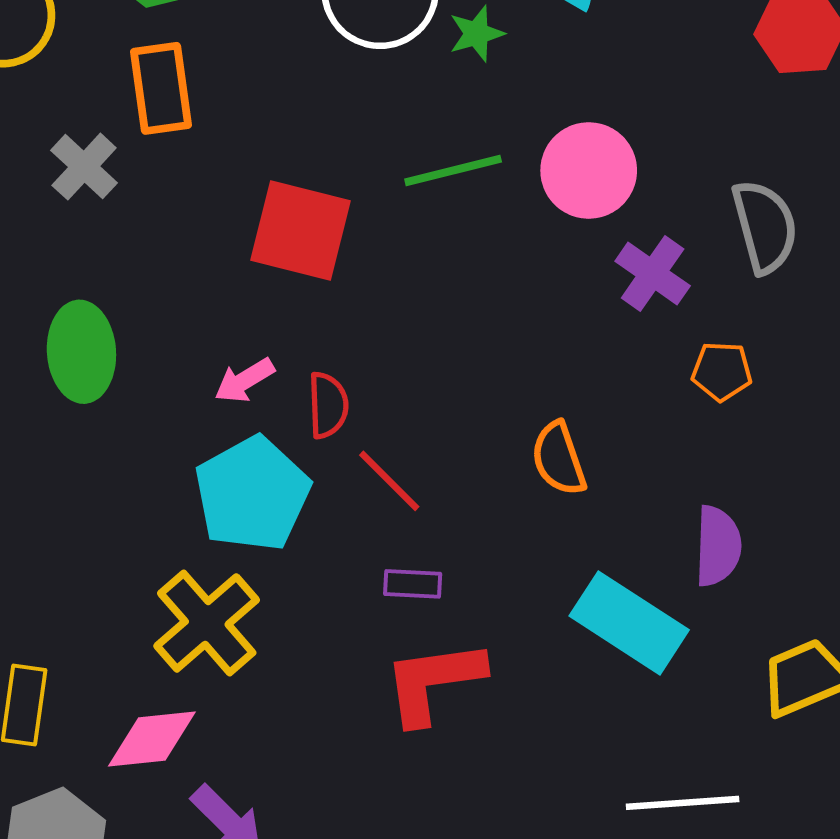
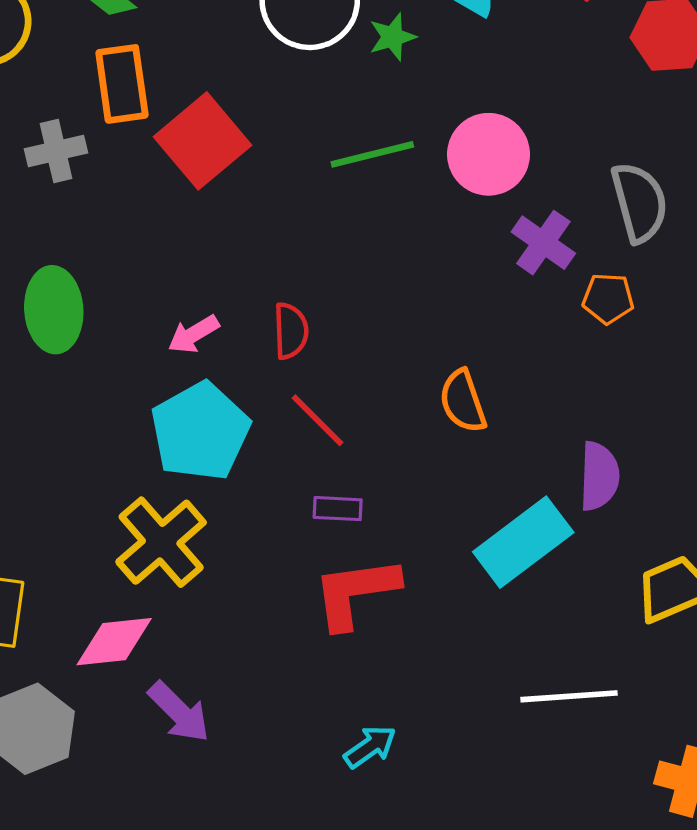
gray cross: (84, 167) -> (56, 151), turned 34
red square: (301, 230) -> (202, 141), moved, turned 36
orange pentagon: (722, 371) -> (608, 298), moved
red semicircle: (328, 405) -> (291, 331), moved
cyan rectangle: (629, 623) -> (523, 542), turned -70

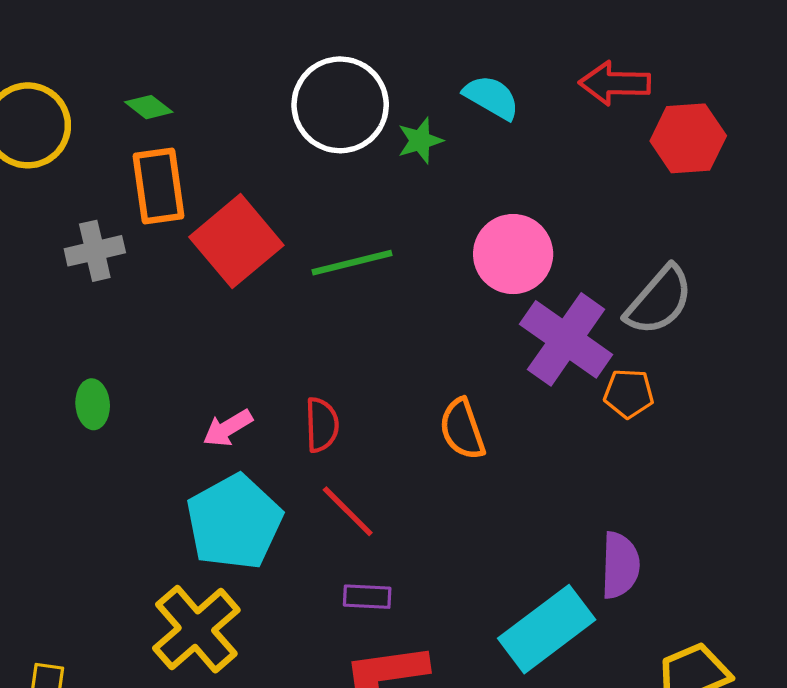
green line: (372, 154) -> (352, 263), moved
gray semicircle: (639, 202) -> (659, 300), turned 56
purple cross: (543, 243) -> (566, 339), size x1.5
green ellipse: (54, 310) -> (93, 404), size x0.6
orange semicircle: (463, 401) -> (462, 429), moved

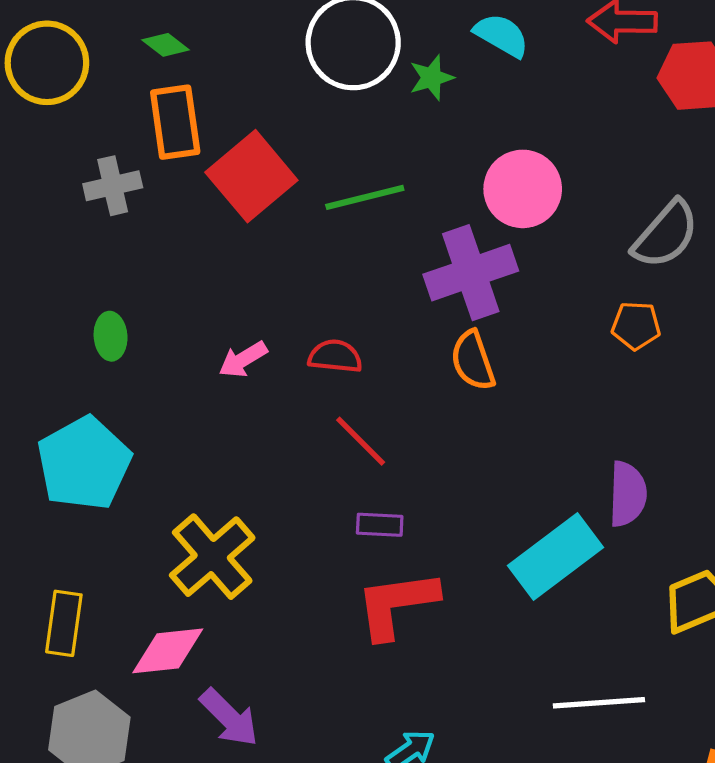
purple cross: (566, 339) -> (471, 273), moved, turned 36
red semicircle: (322, 425) -> (335, 356), turned -82
cyan pentagon: (234, 522) -> (84, 463), moved

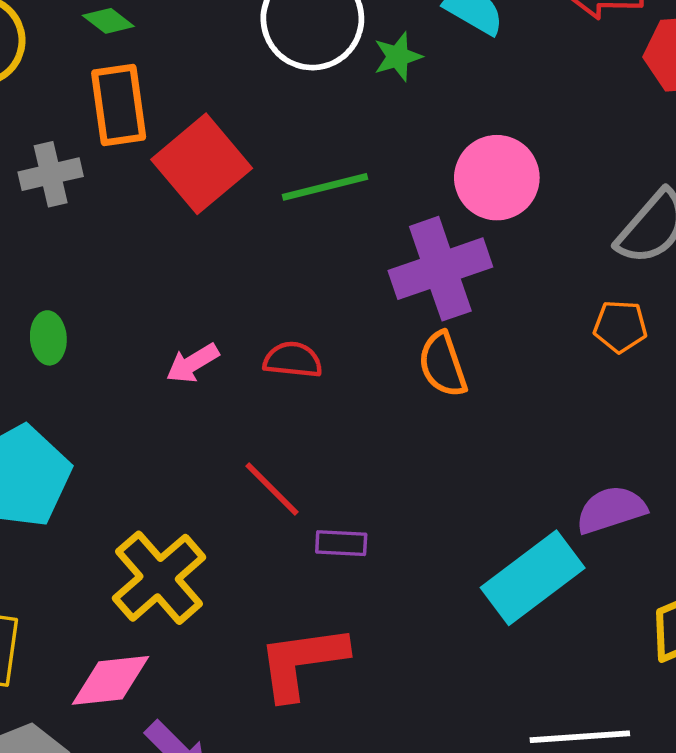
red line: (361, 441) -> (272, 489), moved
purple semicircle: (628, 494) -> (611, 510), turned -110
red L-shape: (397, 604) -> (302, 662), moved

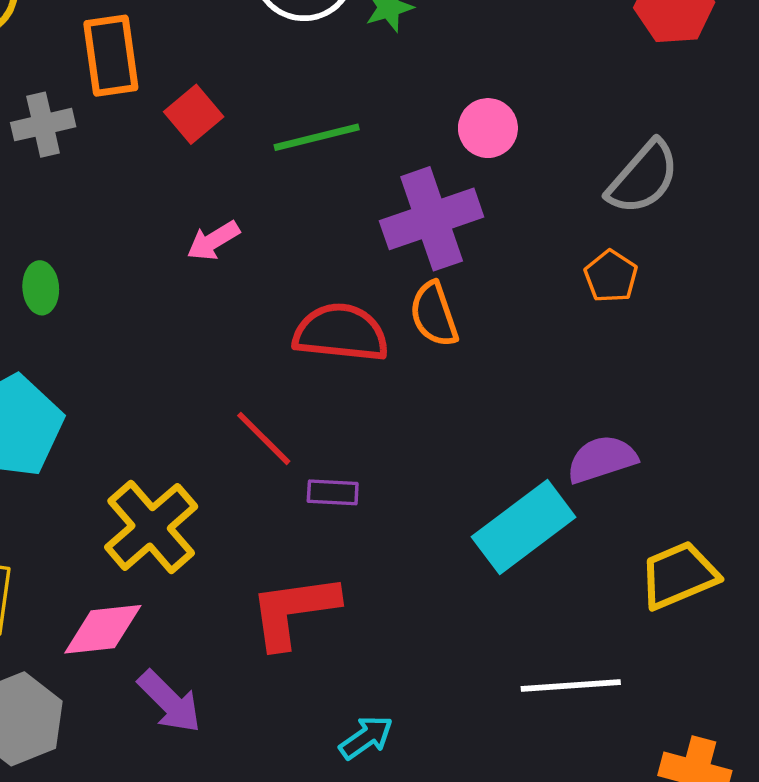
red square: (202, 164) -> (194, 114), size x0.6
pink circle: (497, 178) -> (488, 128), size x0.7
orange pentagon: (620, 326) -> (611, 276), turned 30
red semicircle: (293, 360) -> (341, 333), moved, size x1.6
pink arrow: (192, 363) -> (213, 241), moved

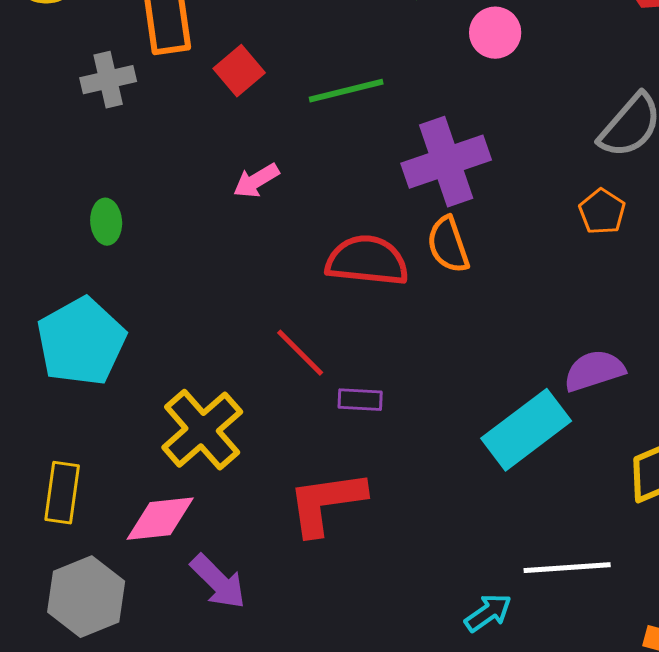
pink circle: (488, 128) -> (495, 33), moved
cyan arrow: (366, 737) -> (488, 613), moved

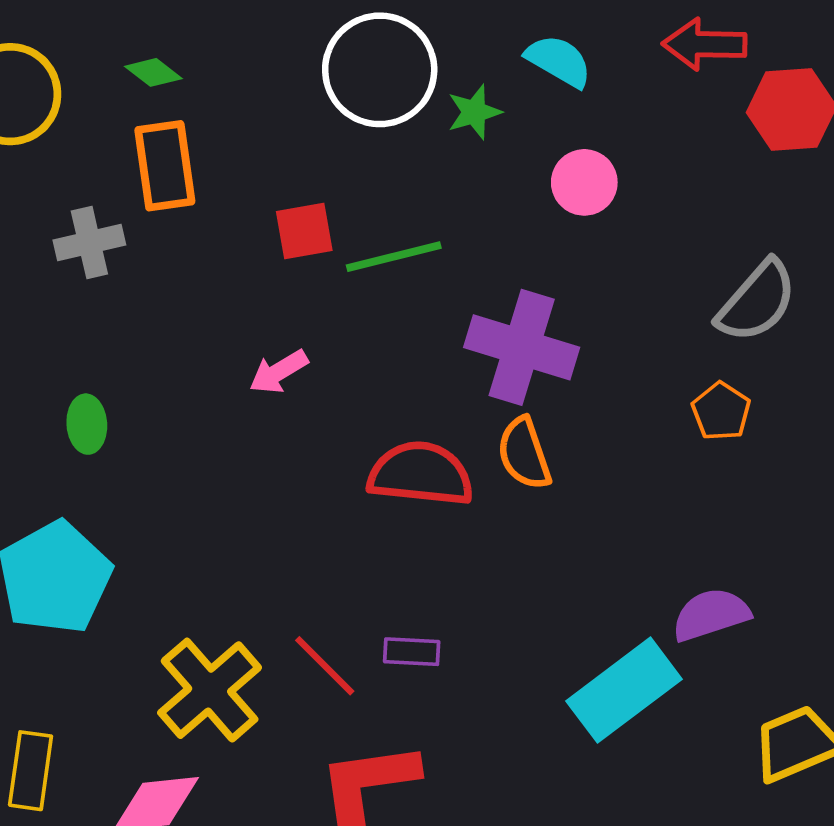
red square: (239, 71) -> (304, 231), moved, turned 30
purple cross: (446, 162) -> (522, 347), turned 36
red line: (300, 353) -> (325, 666), moved

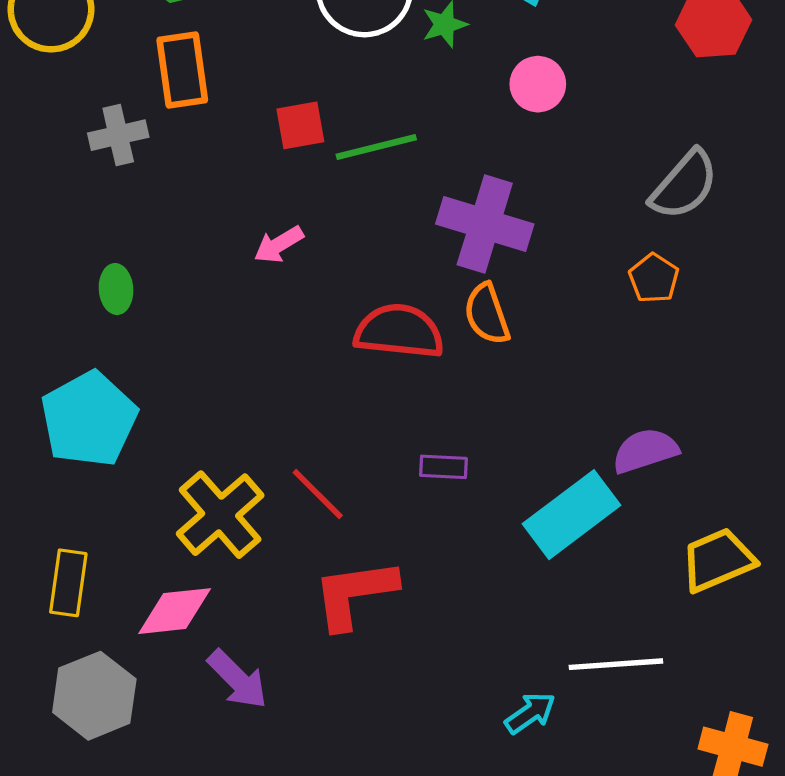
purple rectangle: (412, 652) -> (443, 467), moved

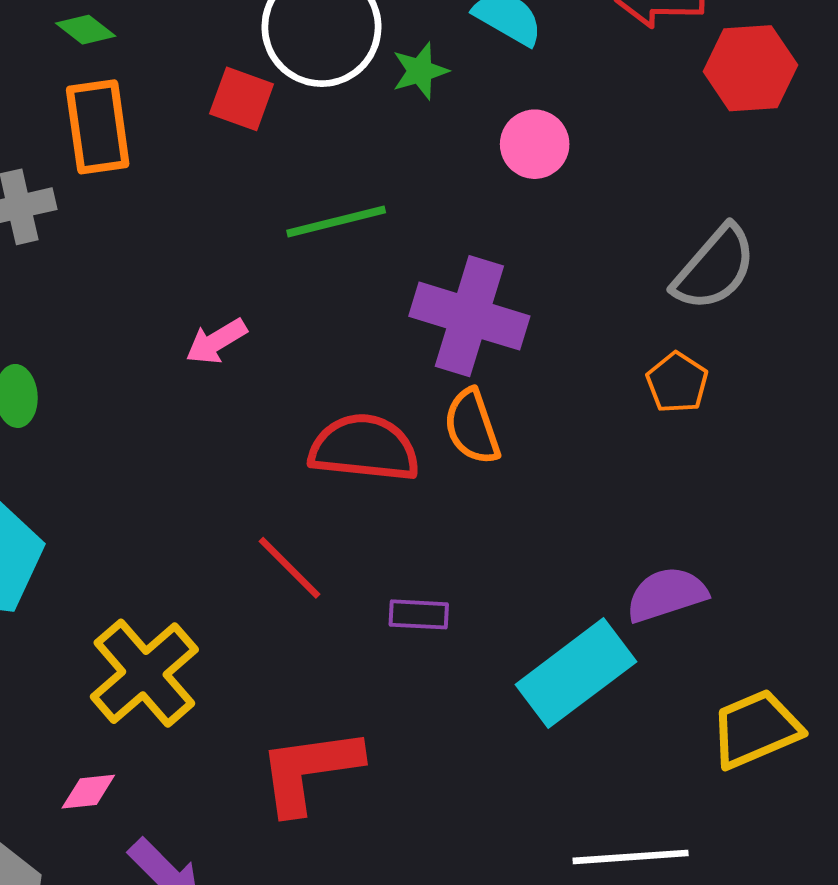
red square: (300, 125) -> (242, 99), moved, turned 30
red line: (318, 494) -> (290, 568), moved
pink diamond: (175, 611) -> (88, 792), size x0.6

